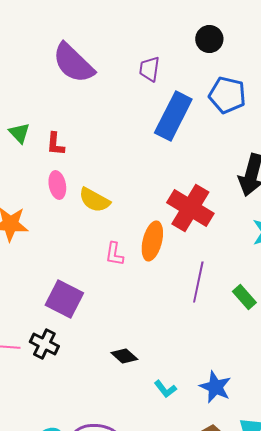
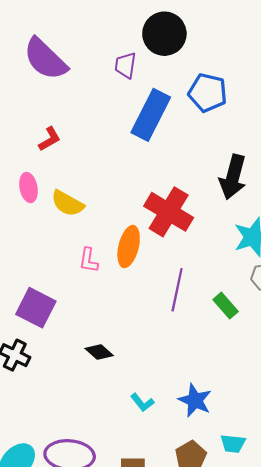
black circle: (209, 39) -> (164, 34), moved, size x1.5
red L-shape: (55, 144) -> (50, 139), moved, turned -125
black diamond: (124, 356) -> (99, 352), moved

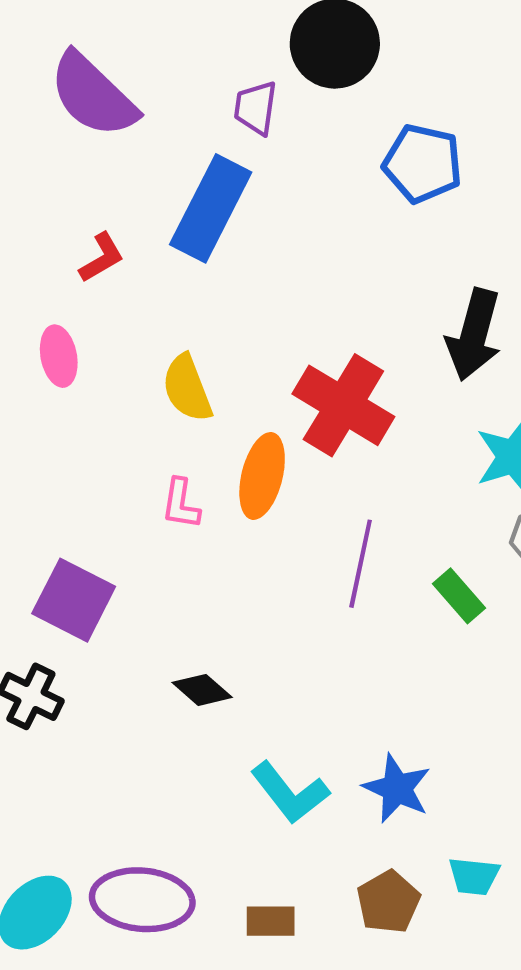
blue rectangle: (151, 115) -> (211, 208), moved
yellow semicircle: (67, 203) -> (187, 388), moved, turned 40
cyan L-shape: (142, 403) -> (290, 793), size x1.6

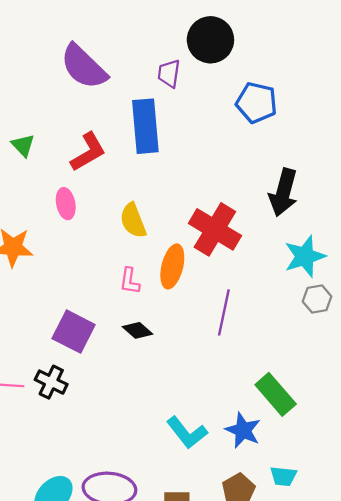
blue rectangle: (211, 208) -> (145, 126), turned -32
red L-shape: (102, 258) -> (88, 152), size x1.5
green rectangle: (459, 596) -> (276, 394), moved, size x1.5
black diamond: (202, 690) -> (138, 330), moved

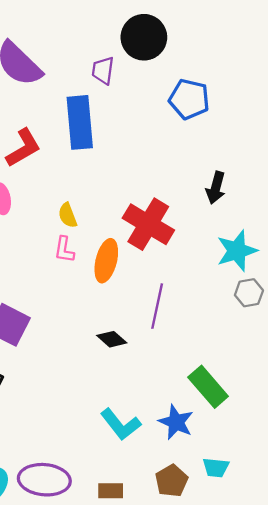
black arrow: (283, 192) -> (216, 188), size x0.7
yellow semicircle: (133, 220) -> (68, 215), size x0.7
pink L-shape: (130, 281) -> (64, 250), moved
black diamond: (138, 330) -> (112, 339), moved

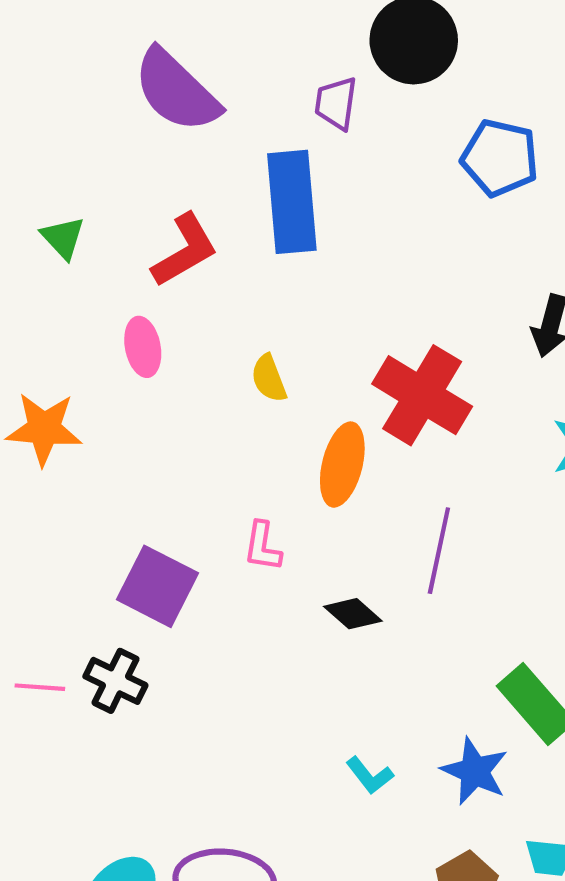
pink L-shape: (64, 250) -> (263, 546), moved
cyan L-shape: (121, 424) -> (370, 775), size x0.6

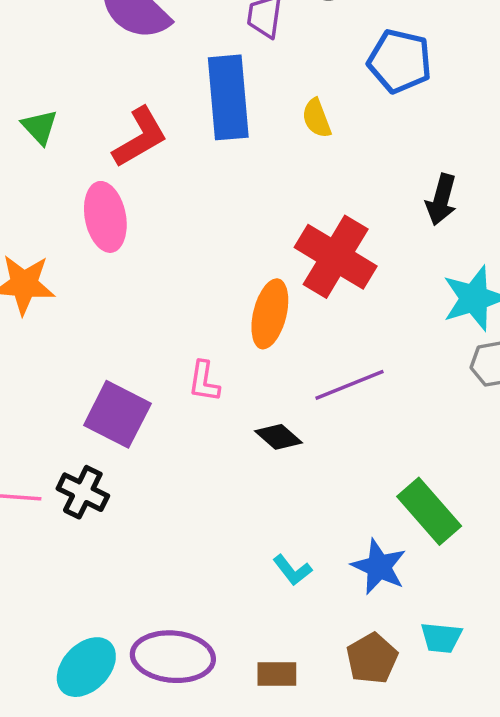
pink ellipse: (143, 347) -> (105, 217), size x1.4
yellow semicircle: (269, 378) -> (317, 118), moved
purple line: (439, 551) -> (349, 385), turned 56

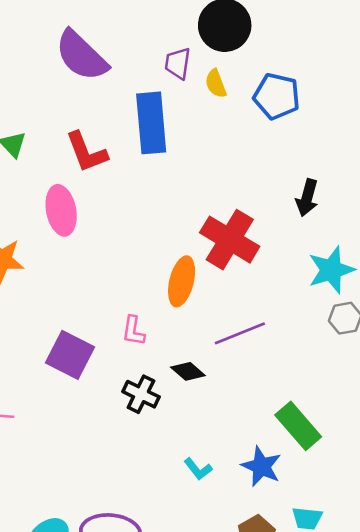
yellow semicircle: (317, 118) -> (216, 84), moved
red L-shape: (140, 137) -> (86, 152), turned 99
black cross: (83, 492) -> (141, 394), moved

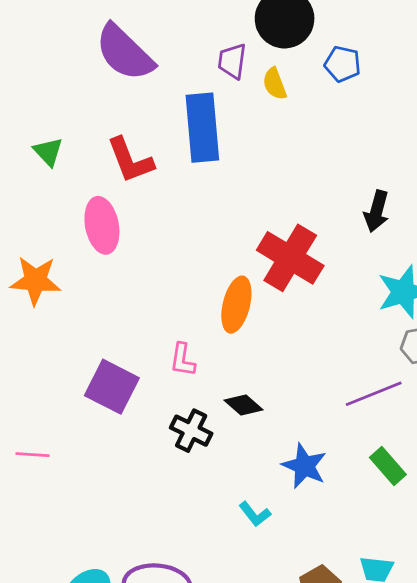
blue pentagon: (277, 96) -> (343, 64), moved, size x0.7
purple line: (240, 333) -> (374, 394), moved
green rectangle: (298, 426) -> (388, 466), moved, size x0.7
blue star: (261, 466) -> (304, 466), moved

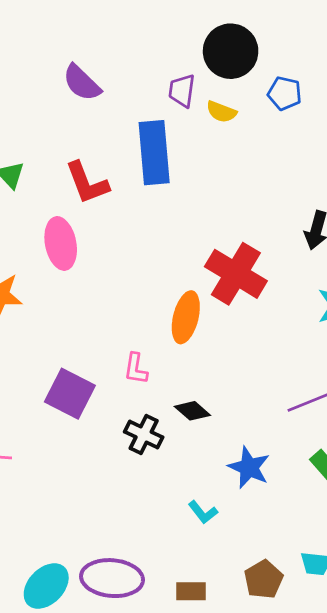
purple semicircle: (125, 53) -> (82, 83), size x0.7
yellow semicircle: (275, 84) -> (221, 112), turned -48

